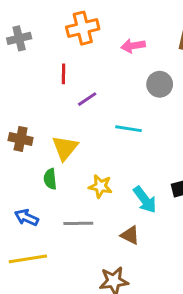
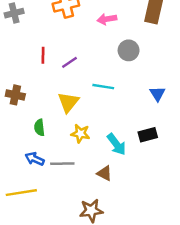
red line: (63, 74) -> (43, 55), moved
yellow triangle: (65, 148) -> (68, 102), moved
blue arrow: (26, 217) -> (35, 159), moved

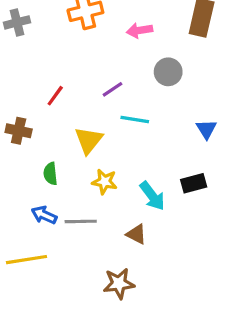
red line: (43, 55) -> (55, 96), moved, turned 35
purple line: (70, 62) -> (112, 89), moved

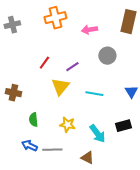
red line: (55, 96) -> (44, 63), moved
cyan line: (135, 120) -> (94, 94), moved
yellow triangle: (89, 140) -> (60, 87), moved

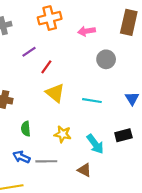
red line: (44, 63) -> (46, 67), moved
purple line: (72, 67) -> (29, 52), moved
yellow triangle: (60, 87) -> (55, 93), turned -30

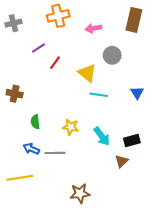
yellow triangle: (55, 93) -> (87, 73), moved
black rectangle: (123, 135) -> (132, 140), moved
brown triangle: (84, 170) -> (122, 161), moved, turned 48

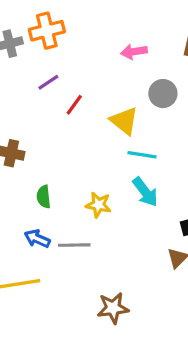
orange cross: (58, 16) -> (47, 31), moved
cyan arrow: (102, 136) -> (145, 192), moved

